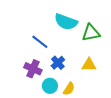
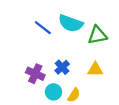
blue line: (40, 42) -> (43, 28), moved

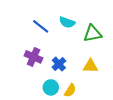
cyan semicircle: (71, 23) -> (67, 22), size x0.7
purple cross: (35, 74) -> (34, 57), moved

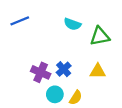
blue line: (41, 26) -> (20, 21), moved, turned -60
purple cross: (34, 57) -> (41, 72), moved

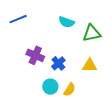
purple cross: (41, 72) -> (35, 55), moved

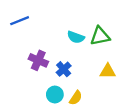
cyan semicircle: (66, 22) -> (76, 37), moved
yellow triangle: (90, 65) -> (108, 71), moved

